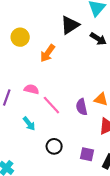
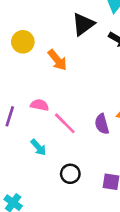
orange arrow: (48, 53) -> (57, 60), turned -72

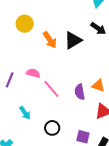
black triangle: (83, 24) -> (73, 40), moved
cyan arrow: (38, 147) -> (25, 113), moved

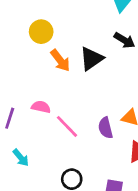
yellow circle: (25, 24) -> (41, 32), moved
cyan arrow: (25, 113) -> (21, 158), moved

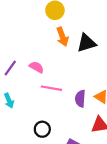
pink line: (67, 126) -> (51, 88), turned -54

